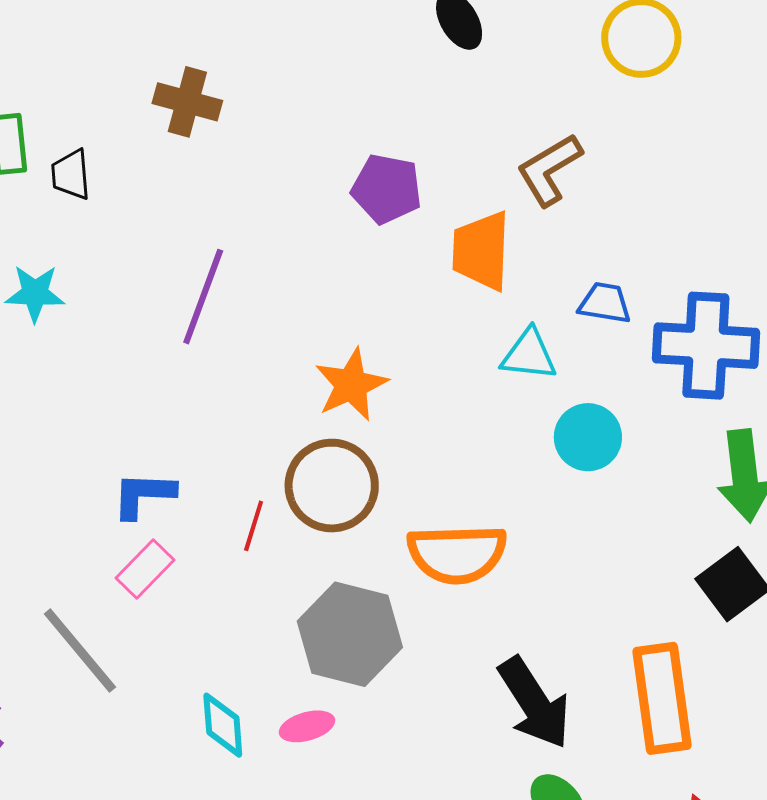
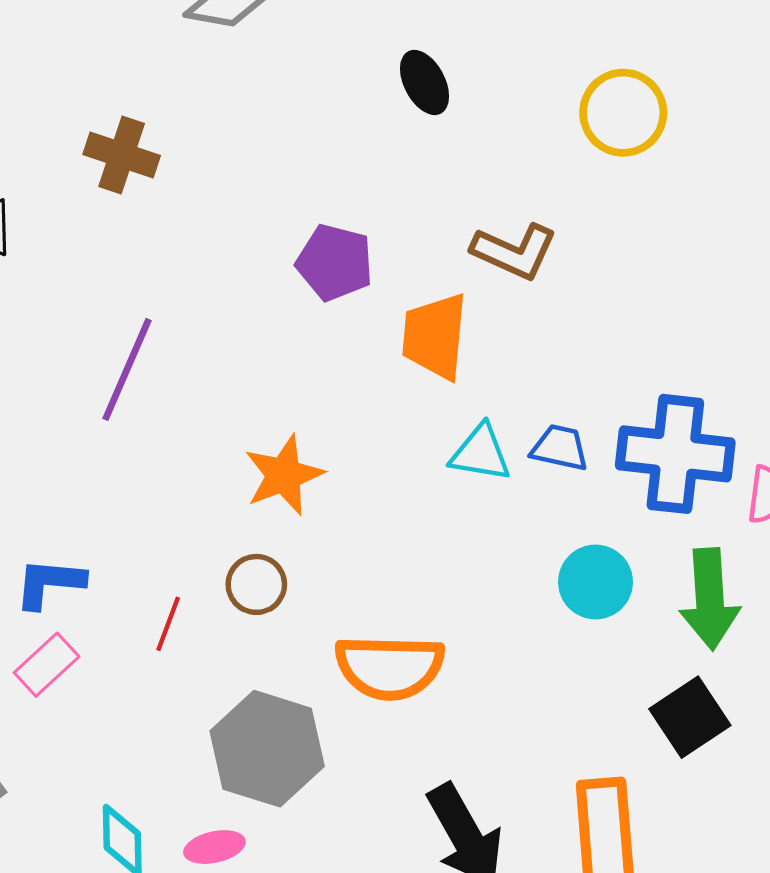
brown L-shape: (549, 170) -> (514, 251), turned -128
blue trapezoid: (605, 303) -> (560, 448), moved
cyan circle: (588, 437) -> (596, 582), moved
brown circle: (332, 486) -> (256, 584), size x0.6

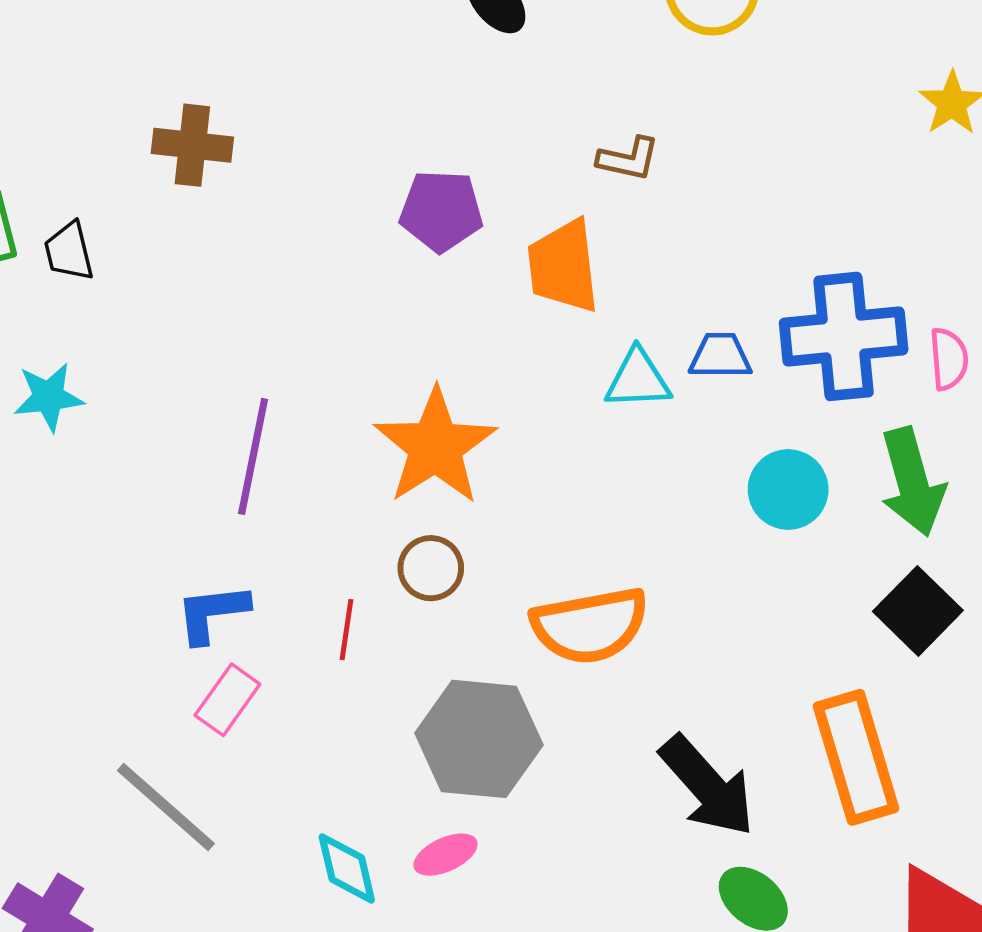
brown L-shape: (514, 251) -> (628, 159), size x0.7
purple line: (127, 369) -> (253, 456), moved
orange star: (284, 475) -> (435, 447), size x1.4

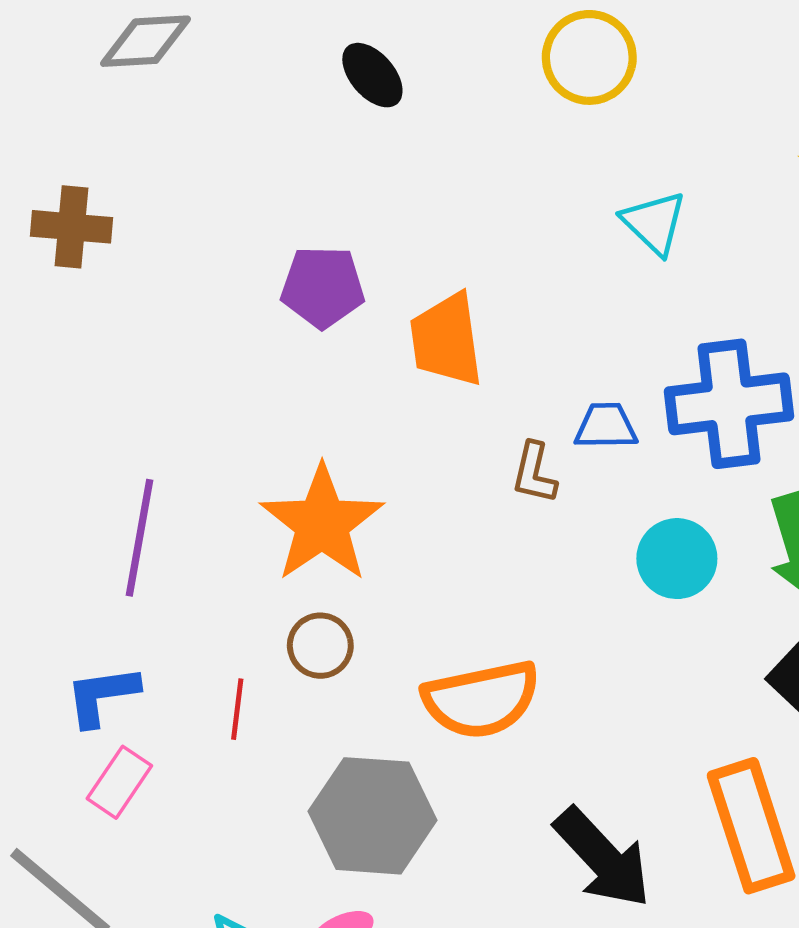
brown L-shape: (628, 159) -> (534, 473), moved, turned 92
cyan triangle: (638, 379) -> (654, 223), moved, turned 48

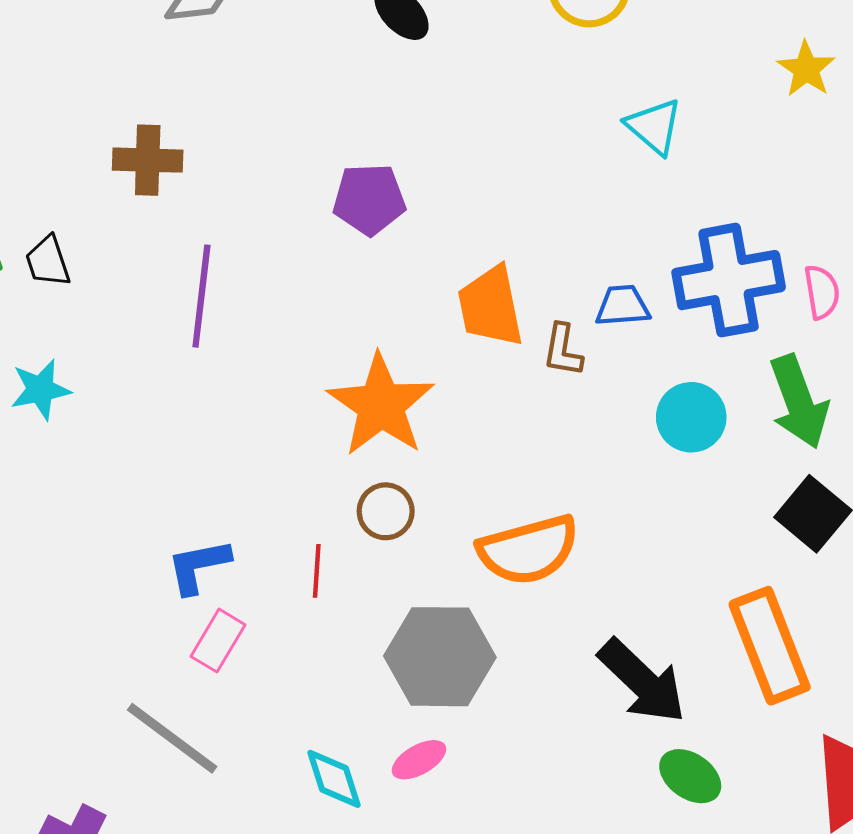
orange trapezoid: (446, 340) -> (491, 306), moved
purple line: (139, 538) -> (201, 296), moved

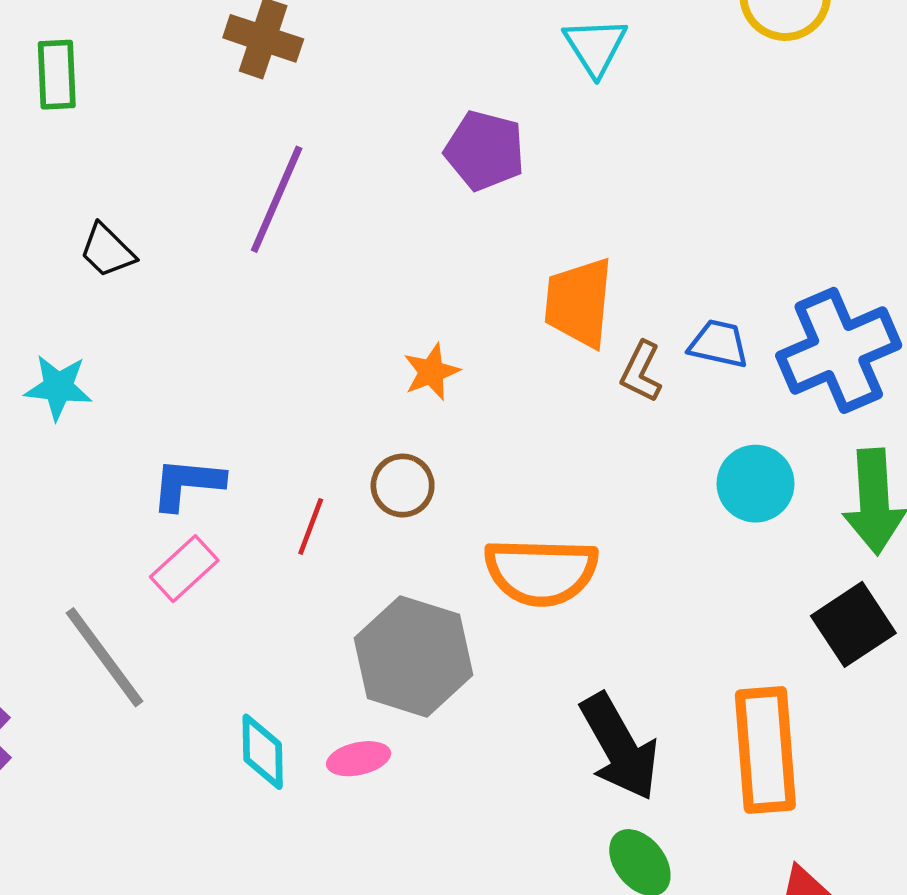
cyan triangle: (654, 126) -> (595, 46), moved
black trapezoid: (48, 261) -> (107, 251), moved, turned -44
blue cross: (729, 280) -> (839, 350), turned -30
cyan star: (41, 390) -> (58, 387), moved
orange star: (381, 405) -> (431, 372), size x0.5

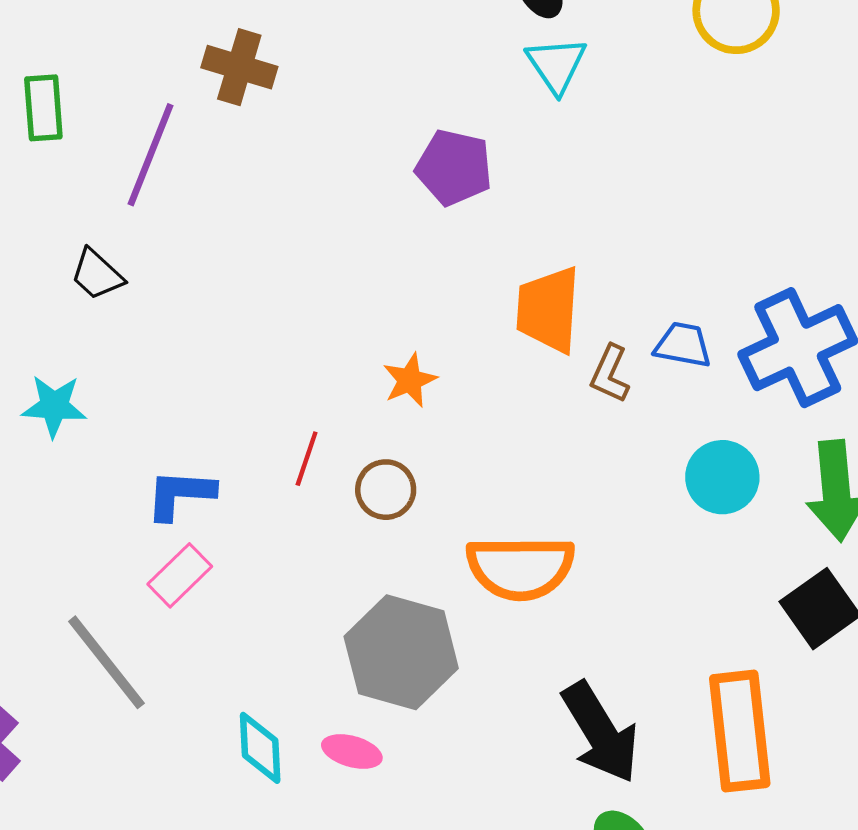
purple line: (277, 199) -> (151, 155), moved
red line: (311, 526) -> (307, 459), moved
pink ellipse: (359, 759) -> (352, 751), turned 30

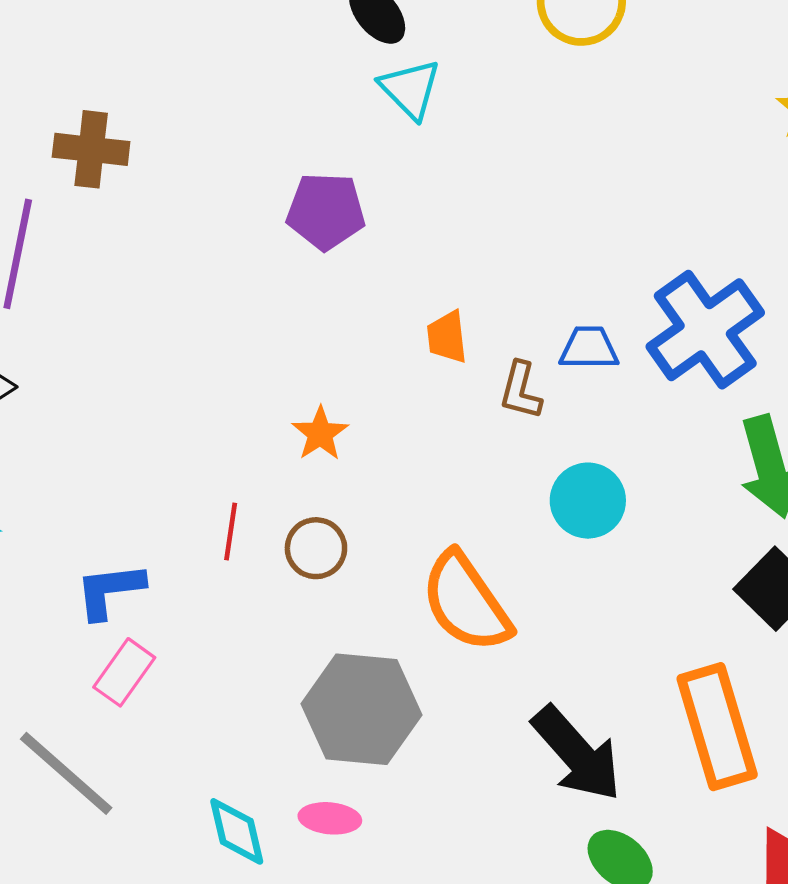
orange trapezoid: (548, 310) -> (447, 337), size x0.6
cyan circle: (722, 477) -> (588, 501), moved
orange semicircle: (520, 568) -> (466, 602), turned 66

